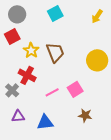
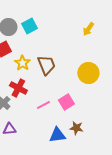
cyan square: (55, 13) -> (29, 26), moved
blue triangle: (45, 122) -> (57, 135), moved

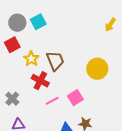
yellow arrow: (88, 29) -> (110, 25), moved
red cross: (18, 88) -> (40, 81), moved

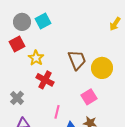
brown trapezoid: (55, 61) -> (77, 60), moved
pink square: (75, 98) -> (89, 97), moved
pink line: (52, 101) -> (57, 112), moved, turned -48

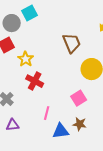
cyan square: (43, 21) -> (30, 13), moved
brown trapezoid: (77, 60) -> (72, 43), moved

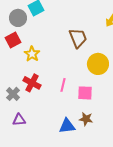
red cross: (35, 81) -> (32, 83), moved
pink square: (79, 98) -> (85, 93), turned 35
pink line: (47, 113) -> (63, 85), moved

